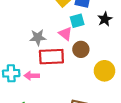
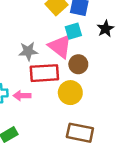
pink triangle: (65, 34) -> (60, 46), size x1.5
yellow circle: (104, 71) -> (70, 93), moved

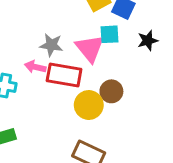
brown circle: (78, 64) -> (111, 91), moved
pink arrow: (22, 96) -> (35, 67), moved

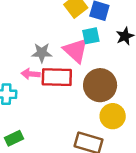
brown circle: (111, 91) -> (100, 85), size x1.6
yellow circle: (89, 105) -> (113, 116), moved

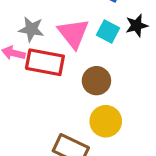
cyan square: (91, 36) -> (108, 31), moved, turned 30
brown circle: (100, 85) -> (96, 81), size x0.7

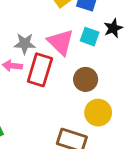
red rectangle: (45, 62) -> (40, 70), turned -76

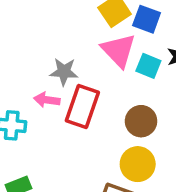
pink triangle: (61, 42) -> (119, 50), moved
yellow circle: (98, 113) -> (138, 164), moved

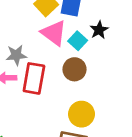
cyan square: (148, 66) -> (78, 41), turned 30
brown circle: (141, 121) -> (74, 69), moved

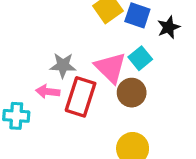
black star: (99, 30) -> (169, 27), moved
pink triangle: (54, 33) -> (111, 68), moved

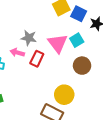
brown circle: (132, 93) -> (82, 66), moved
red rectangle: (81, 97) -> (37, 59), size x0.7

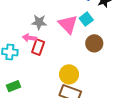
red rectangle: (37, 59) -> (38, 47), moved
yellow circle: (64, 95) -> (69, 74), moved

